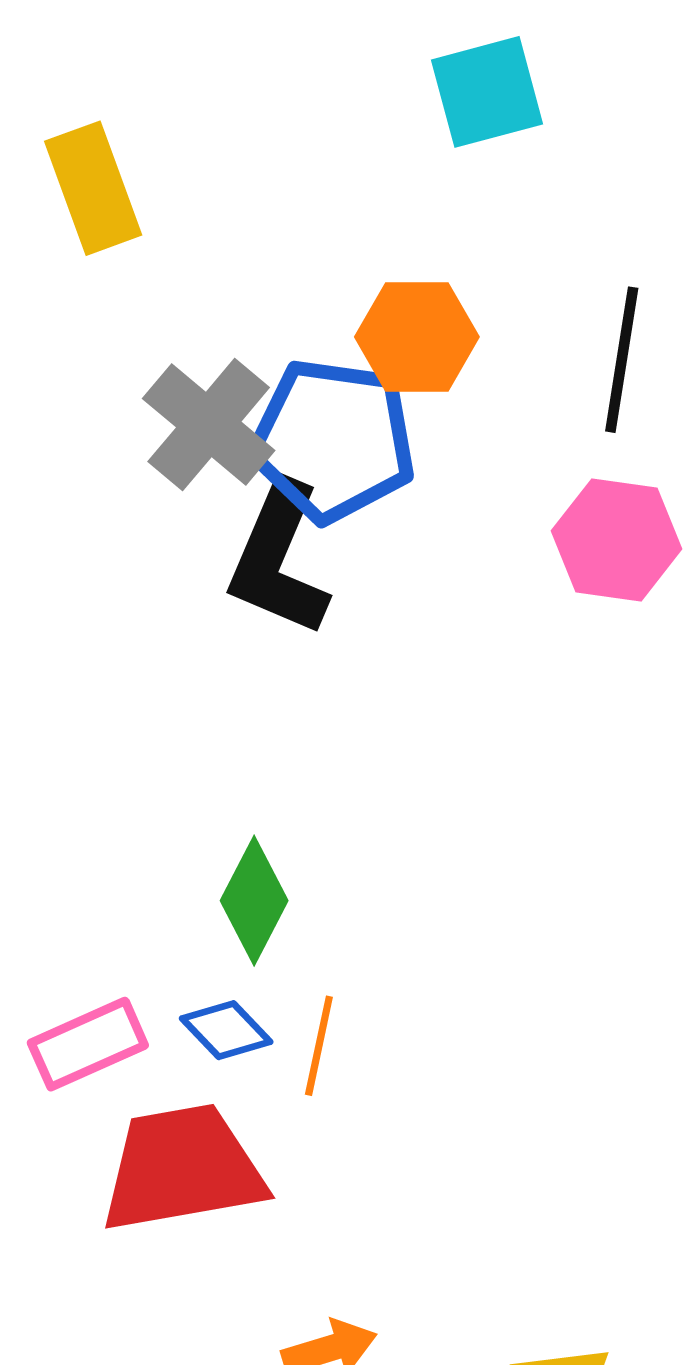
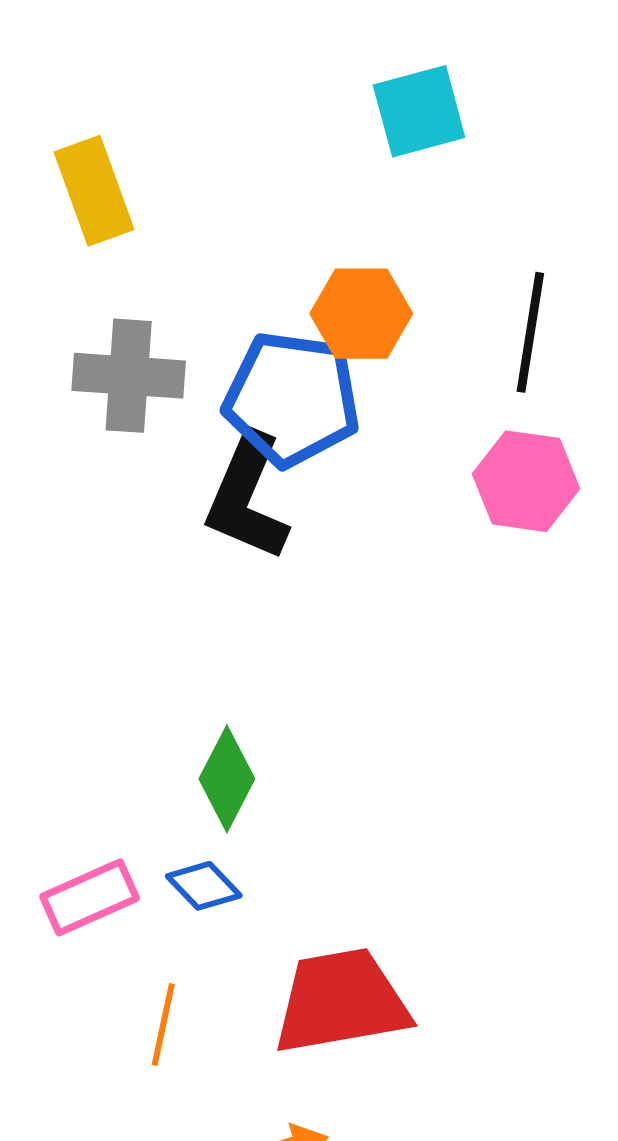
gray cross: (209, 424) -> (129, 376), moved, turned -36
orange line: (319, 1046) -> (163, 1025), moved
red trapezoid: (182, 1168) -> (341, 1001), moved

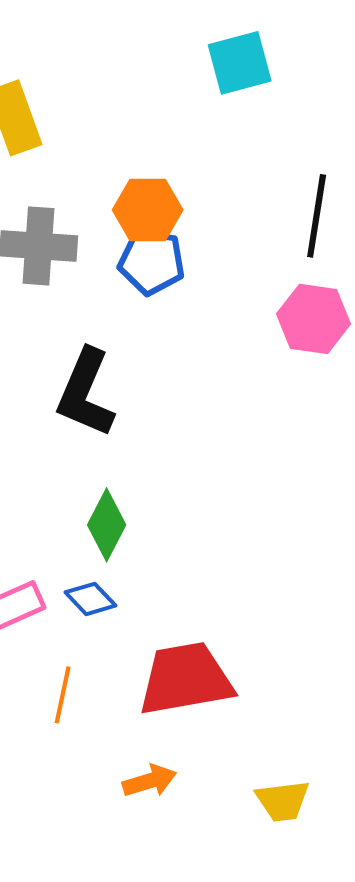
orange hexagon: (361, 314) -> (148, 210), moved
blue pentagon: (292, 399) -> (152, 262), size x0.7
black L-shape: (247, 497) -> (86, 393), moved

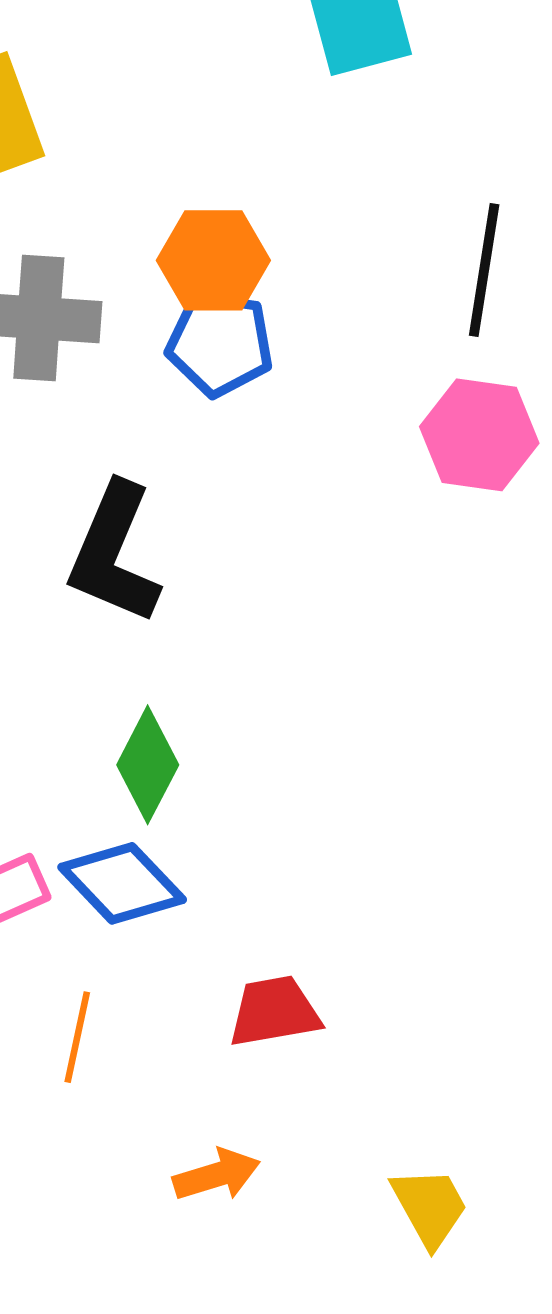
blue diamond: (91, 599) -> (122, 883), size x1.5
red trapezoid: (186, 679) -> (274, 1011), size x0.6
yellow trapezoid: (283, 801) -> (430, 1207), turned -112

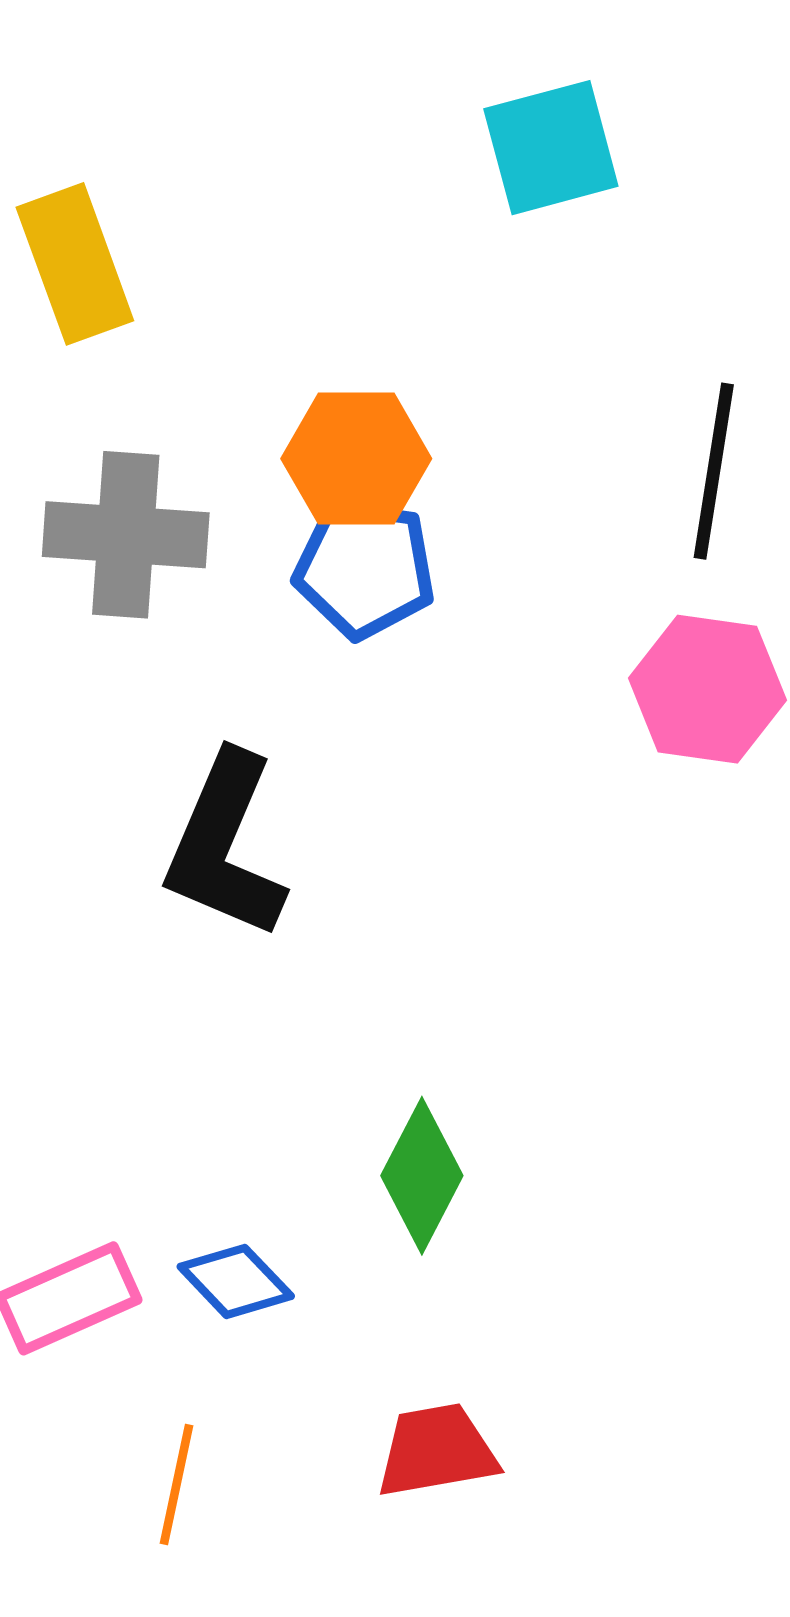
green diamond: (148, 765) -> (422, 1176), moved
blue diamond: (122, 883) -> (236, 1281), size x0.7

